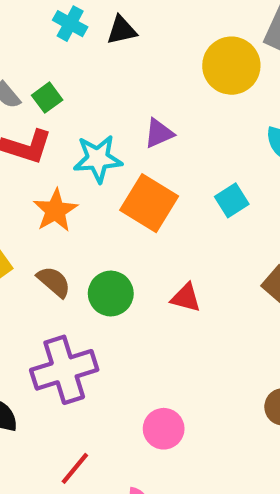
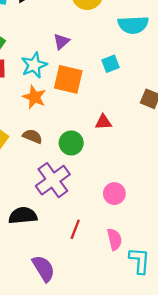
cyan square: (232, 200) -> (110, 64), turned 30
orange star: (55, 210) -> (34, 97), moved
green circle: (111, 294) -> (71, 143), moved

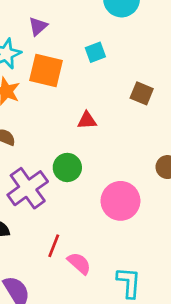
green circle: (71, 143) -> (67, 167), moved
pink circle: (114, 194) -> (120, 201), moved, size x1.5
pink semicircle: (114, 239) -> (79, 263), moved, turned -35

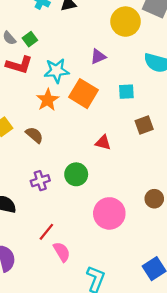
purple triangle: (38, 26) -> (98, 57), moved
brown square: (142, 93) -> (144, 125), moved, turned 30
purple cross: (28, 188) -> (40, 181), size x0.6

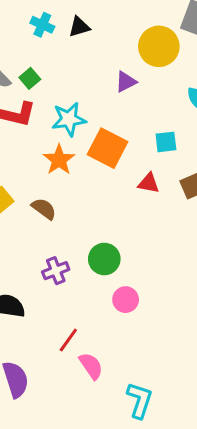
purple triangle: (98, 57) -> (126, 82), moved
red triangle: (103, 143) -> (149, 183), moved
pink circle: (109, 213) -> (126, 300), moved, size x0.6

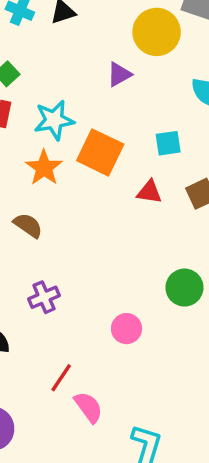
green circle: (104, 259) -> (184, 288), moved

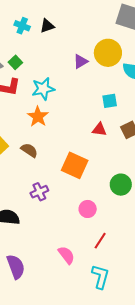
yellow circle: (157, 32) -> (108, 53), moved
orange square: (100, 152) -> (75, 165), moved
red line: (61, 378) -> (100, 241), moved

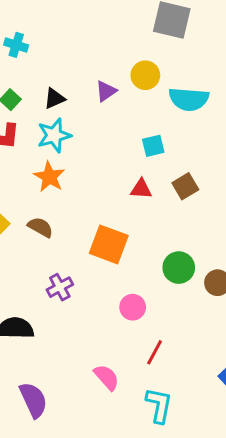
black triangle: (47, 26) -> (55, 98), moved
yellow circle: (108, 53) -> (145, 75), size x0.7

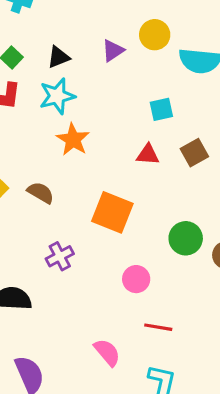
orange star: (49, 177) -> (73, 139), moved
red line: (155, 352) -> (158, 327), turned 70

